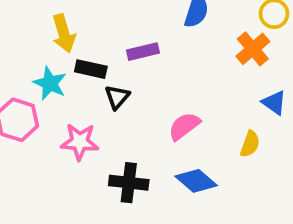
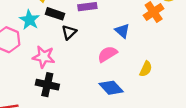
blue triangle: (274, 103) -> (122, 31), moved
black cross: (129, 183) -> (47, 85), moved

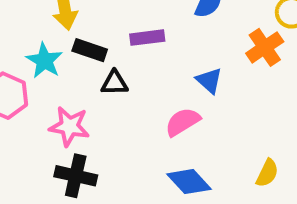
black triangle: (69, 32) -> (114, 83), turned 42
yellow semicircle: (146, 69) -> (267, 173), moved

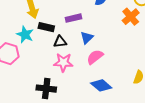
blue triangle: (209, 81) -> (87, 38), moved, turned 40
pink star: (69, 126) -> (63, 62), moved

